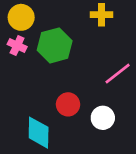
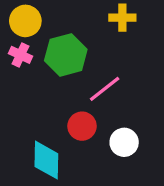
pink line: (118, 74) -> (105, 89), moved

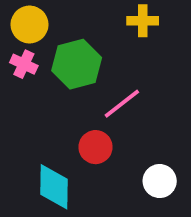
white circle: (124, 142) -> (160, 181), moved

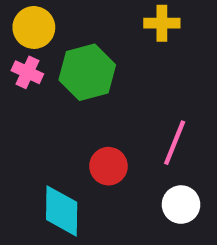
pink line: (122, 104) -> (175, 143), moved, turned -30

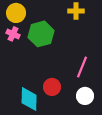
red circle: (108, 166) -> (52, 87), moved

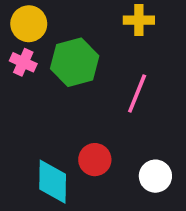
pink line: (82, 67) -> (137, 93), moved

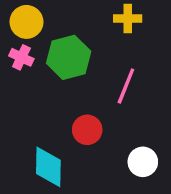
red circle: (95, 160) -> (87, 130), moved

